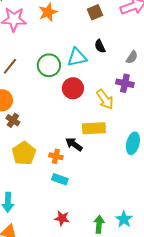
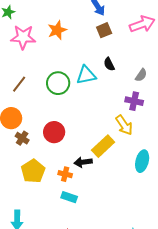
red circle: (73, 88) -> (54, 132), moved
yellow arrow: (105, 99) -> (124, 125), moved
yellow rectangle: (94, 128) -> (103, 146), turned -40
black arrow: (74, 144) -> (83, 162), turned -42

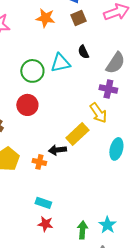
orange star: (57, 30) -> (45, 18), moved, turned 30
gray semicircle: (141, 75) -> (115, 63), size x1.6
red circle: (54, 132) -> (27, 105), moved
cyan rectangle: (69, 197) -> (43, 203), moved

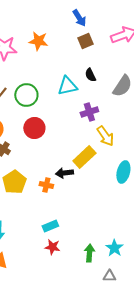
orange star: (45, 18) -> (38, 41), moved
green circle: (32, 71) -> (26, 95), moved
purple cross: (108, 89) -> (89, 112), moved, turned -30
cyan rectangle: (43, 203) -> (50, 226), turned -42

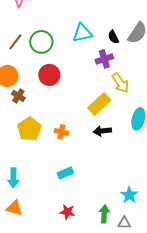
black semicircle: (90, 75) -> (113, 37), moved
black arrow: (64, 173) -> (102, 131), moved
red star: (52, 247) -> (67, 212), moved
green arrow: (89, 253) -> (104, 214), moved

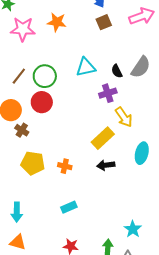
red circle: (49, 75) -> (42, 102), moved
yellow pentagon: (29, 129) -> (33, 163), turned -30

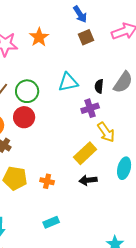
orange star: (57, 22) -> (39, 37), turned 30
black semicircle: (117, 71) -> (99, 86), turned 32

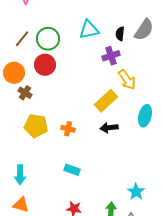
cyan rectangle: (51, 222) -> (72, 170), turned 42

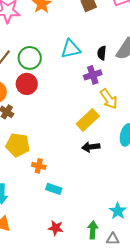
orange cross: (68, 129) -> (39, 166), moved

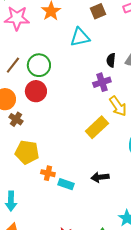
cyan triangle: (71, 49) -> (80, 37), moved
black arrow: (91, 147) -> (100, 177), moved
cyan rectangle: (54, 189) -> (66, 184), moved

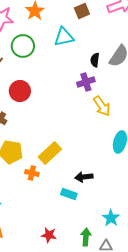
green circle: (39, 65) -> (23, 46), moved
yellow rectangle: (97, 127) -> (50, 153), moved
cyan rectangle: (66, 184) -> (69, 194), moved

